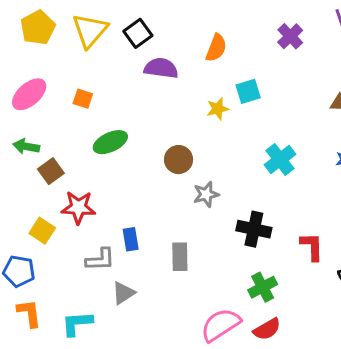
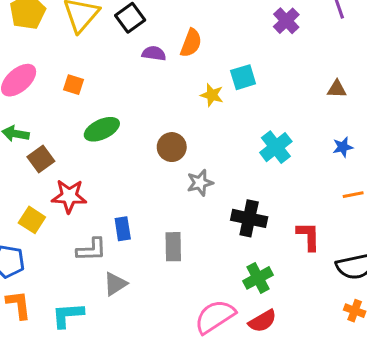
orange semicircle: (216, 48) -> (191, 43), moved
purple semicircle: (161, 68) -> (154, 53), size x0.7
yellow star: (218, 109) -> (212, 95), turned 30

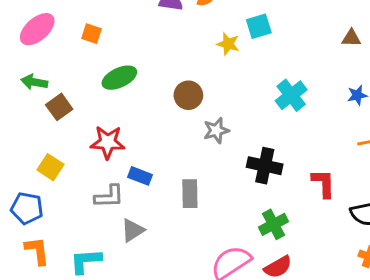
red star: (69, 196) -> (108, 142), moved
blue rectangle: (123, 229) -> (140, 176), turned -60

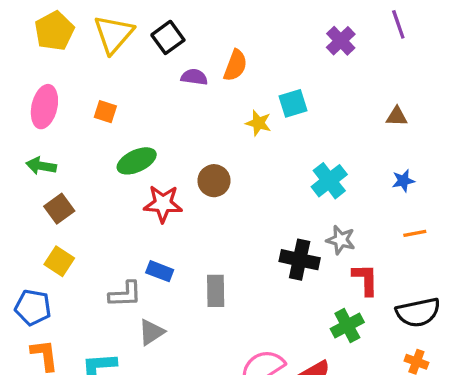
pink ellipse: (37, 29) -> (44, 107), turned -36
brown square: (59, 107) -> (59, 209), moved
gray star: (216, 130) -> (341, 240), moved, turned 30
red star: (108, 142) -> (163, 204), moved
green cross: (274, 224) -> (347, 326), moved

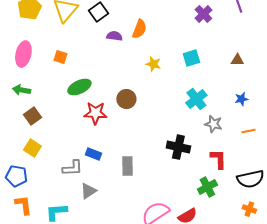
cyan square: (293, 103) -> (191, 58), moved
gray star: (341, 240) -> (213, 124), moved

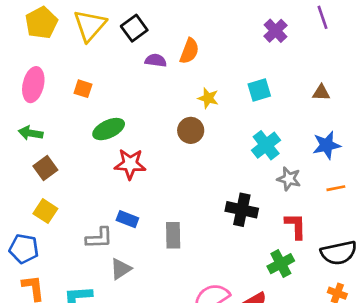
brown circle: (126, 99) -> (191, 130), moved
blue star: (241, 99) -> (327, 145), size x1.5

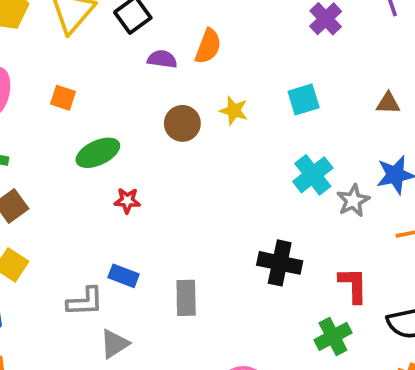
brown circle: (191, 130) -> (182, 123), moved
red star: (130, 164) -> (127, 201), size x0.6
gray star: (289, 179) -> (353, 201), moved, turned 30

